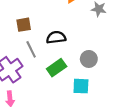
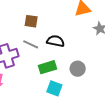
gray line: (31, 49) -> (31, 44), turned -56
cyan square: (81, 86) -> (54, 88), moved

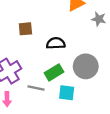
gray line: (31, 44) -> (36, 88), moved
gray circle: (78, 69) -> (86, 66), size x1.5

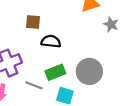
black semicircle: (56, 43) -> (51, 41), moved

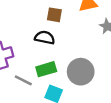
brown square: (33, 22) -> (54, 15), moved

